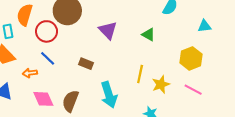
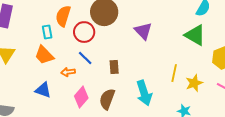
green triangle: (148, 35) -> (195, 35), moved, size x1.6
brown rectangle: (86, 64) -> (114, 67), moved, turned 64
pink diamond: (43, 99) -> (81, 97), turned 65

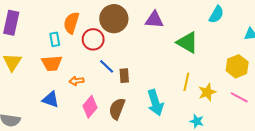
purple triangle: (143, 31) -> (154, 20), moved, turned -42
green triangle: (195, 35) -> (187, 42), moved
orange trapezoid: (44, 55) -> (52, 63), turned -50
blue line: (85, 58) -> (107, 66), moved

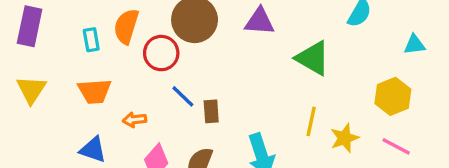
cyan rectangle: (55, 39) -> (91, 40), moved

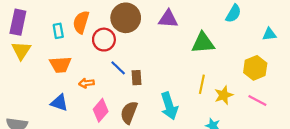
green triangle: (313, 58) -> (203, 43), turned -35
yellow triangle: (31, 90) -> (21, 50), moved

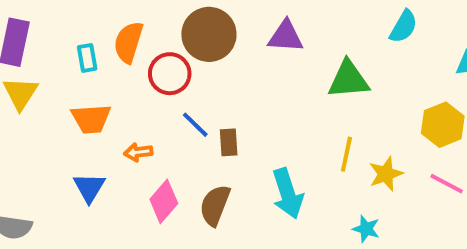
blue triangle: (59, 103) -> (89, 188), turned 42

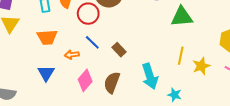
blue line: (195, 125) -> (92, 42), moved
brown rectangle: (229, 142) -> (119, 50), turned -40
cyan star: (366, 229) -> (175, 95), moved

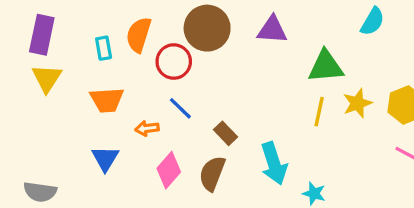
brown rectangle: (119, 50) -> (225, 133), moved
yellow line: (181, 56) -> (319, 112), moved
yellow star: (201, 66) -> (357, 103), moved

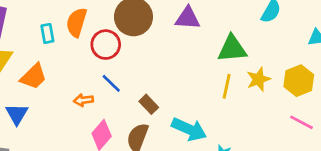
orange trapezoid: (107, 100) -> (33, 77), moved, turned -40
blue triangle: (105, 158) -> (17, 114), moved
cyan arrow: (274, 163) -> (189, 129), turned -48

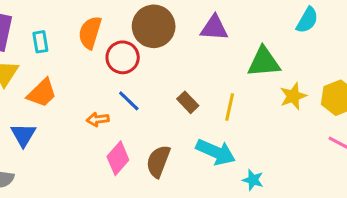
cyan rectangle: (47, 33) -> (40, 42), moved
yellow line: (227, 86) -> (230, 107), moved
brown rectangle: (149, 104) -> (188, 102), moved

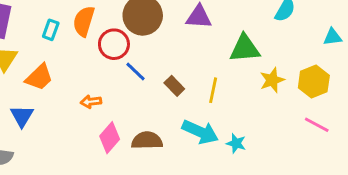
cyan rectangle: (40, 42) -> (51, 30), moved, turned 30
blue line: (129, 101) -> (135, 71), moved
brown semicircle: (158, 161) -> (147, 141), turned 68
cyan star: (253, 180) -> (236, 143), moved

